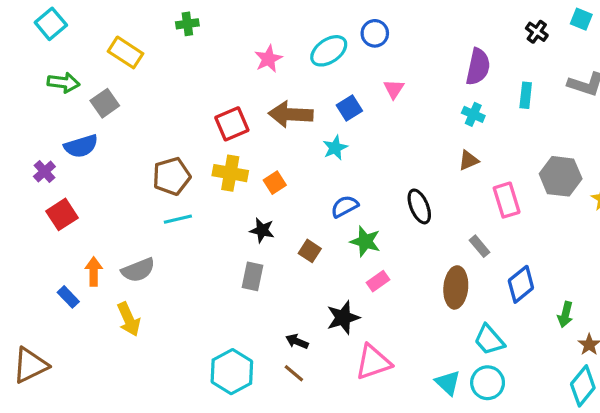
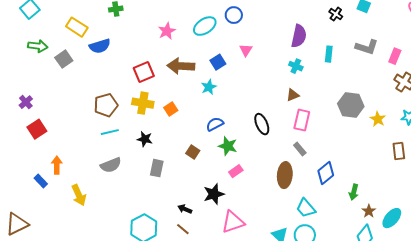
blue semicircle: (81, 146) -> (100, 46), moved
pink rectangle: (507, 200) -> (302, 120), moved, turned 30
black star: (262, 230) -> (145, 139), moved
gray semicircle: (138, 270) -> (111, 165), moved

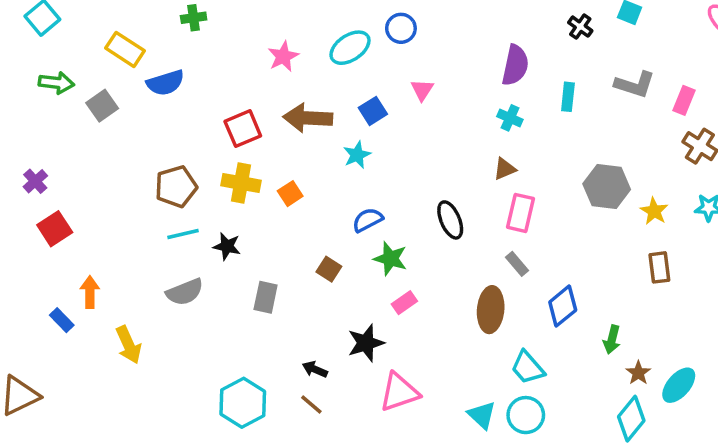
black star: (145, 139) -> (227, 246), moved
brown rectangle: (399, 151) -> (659, 267), moved

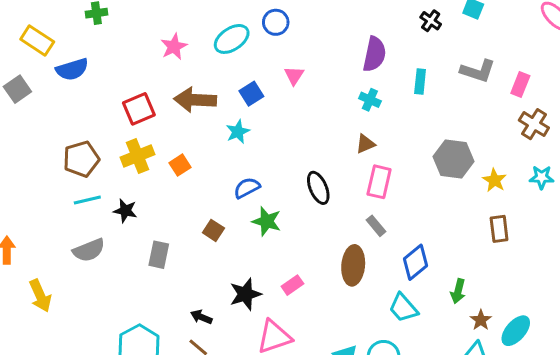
yellow cross: (241, 183) -> (137, 156), turned -32
pink rectangle: (404, 303) -> (292, 285), moved
cyan trapezoid: (528, 368) -> (403, 308), moved

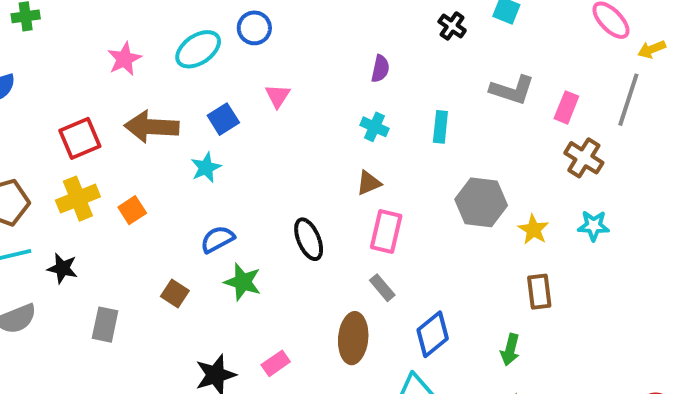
purple semicircle: (374, 54) -> (380, 69), size x0.6
cyan rectangle: (420, 82) -> (440, 127), moved
green arrow: (458, 291) -> (510, 350), moved

